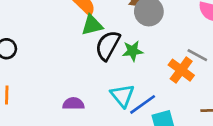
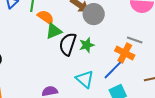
blue line: (143, 104) -> (113, 70), moved

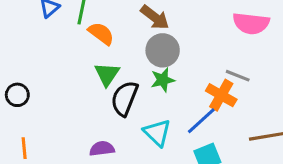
gray circle: (94, 14) -> (163, 50), moved
green triangle: (54, 31) -> (107, 74), moved, turned -36
black semicircle: (68, 44) -> (125, 98), moved

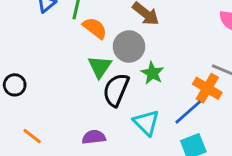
gray circle: (163, 50) -> (129, 47), moved
green star: (163, 80) -> (152, 73), turned -30
orange line: (24, 148) -> (32, 136), moved, turned -48

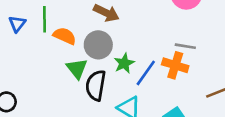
green star: (152, 73) -> (124, 63), turned 30
blue line: (188, 112) -> (146, 73), moved

